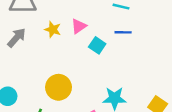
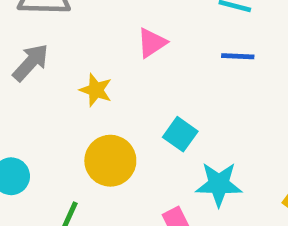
yellow star: (53, 29) -> (96, 90), moved
cyan square: (97, 45) -> (180, 134), moved

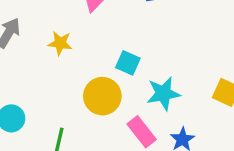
yellow circle: (110, 161) -> (102, 96), moved

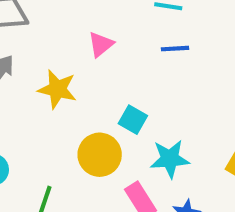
yellow star: (60, 43) -> (57, 89), size x1.4

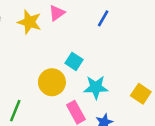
blue line: (175, 49) -> (103, 18), turned -60
yellow star: (57, 89) -> (29, 22), moved

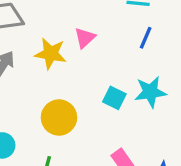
yellow circle: (52, 82) -> (59, 118), moved
cyan star: (96, 87) -> (150, 92), moved

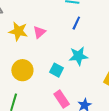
pink triangle: (85, 38) -> (39, 32), moved
cyan square: (114, 98) -> (56, 70), moved

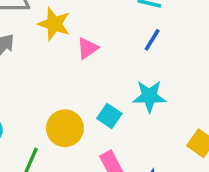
yellow star: (18, 31) -> (54, 24), moved
yellow circle: (22, 70) -> (65, 128), moved

